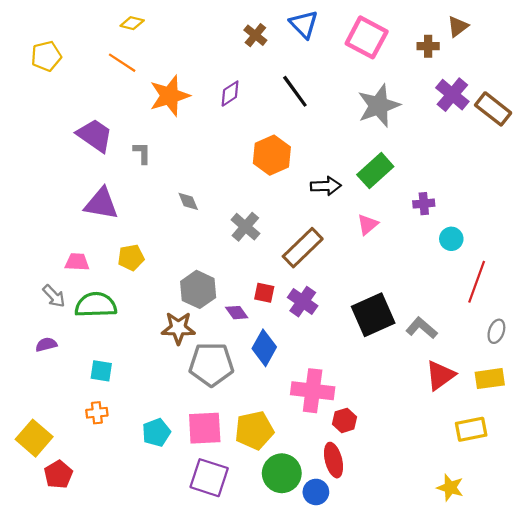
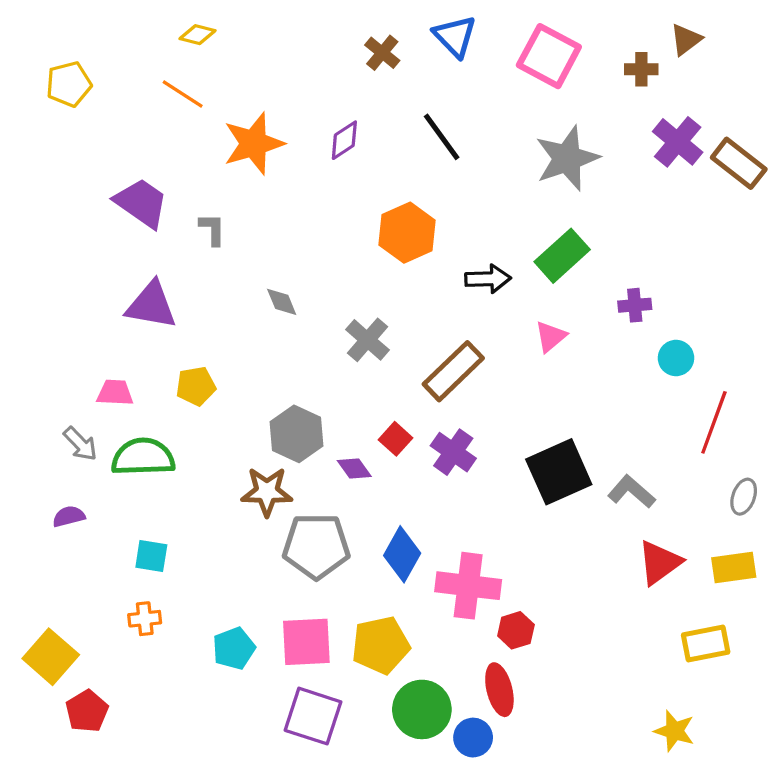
red square: (264, 293) -> (395, 439), turned 30
blue diamond: (264, 348) -> (402, 554), moved

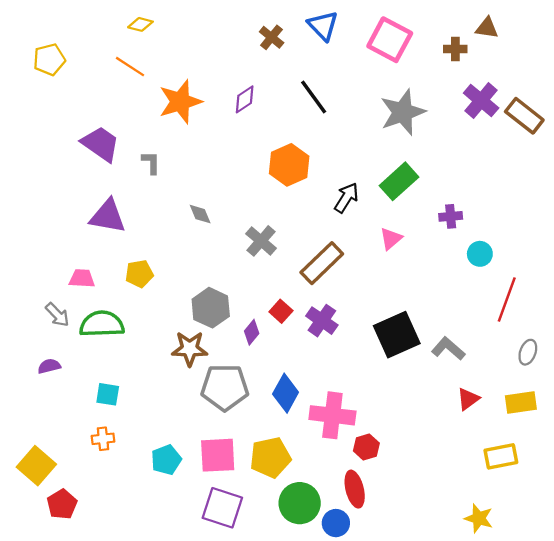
brown triangle: (686, 40) -> (487, 28), turned 45
black arrow: (488, 279) -> (346, 198), turned -56
purple diamond: (354, 469) -> (252, 332), turned 75
red triangle: (659, 563) -> (468, 399), size x0.7

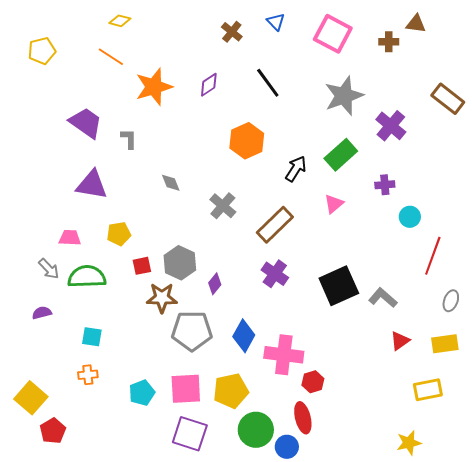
blue triangle: (323, 26) -> (276, 22), size x0.7
purple cross: (481, 101) -> (391, 126), moved
red square: (281, 311) -> (142, 266), moved, turned 36
yellow star: (479, 518) -> (409, 443), turned -30

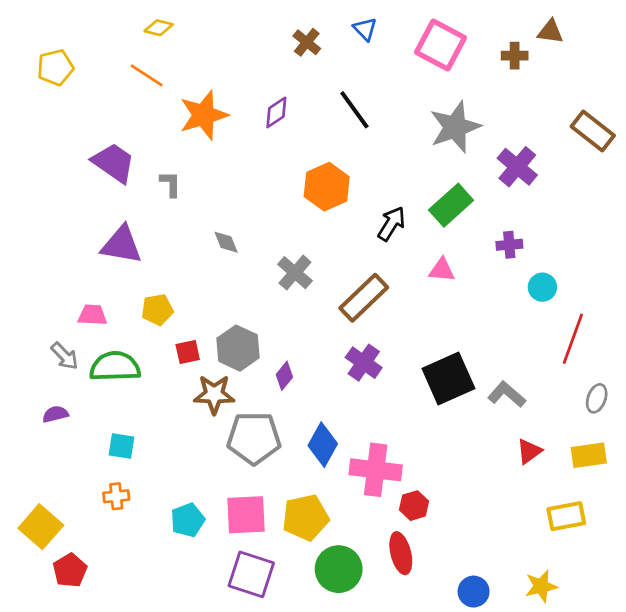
pink triangle: (334, 204) -> (442, 270), turned 45
blue circle: (287, 447) -> (474, 592), moved

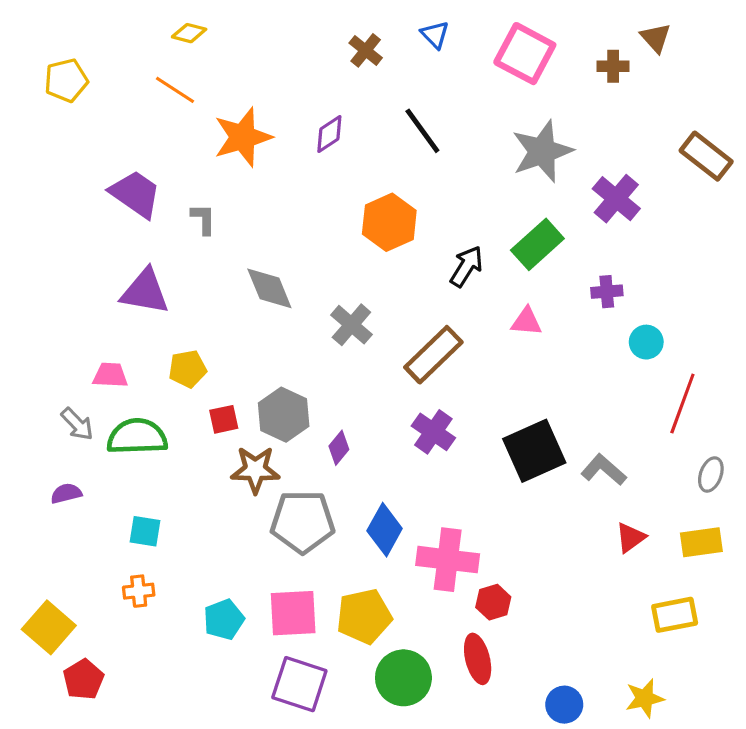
brown triangle: (550, 32) -> (656, 38), turned 40
gray diamond: (226, 242) -> (269, 288), size x1.6

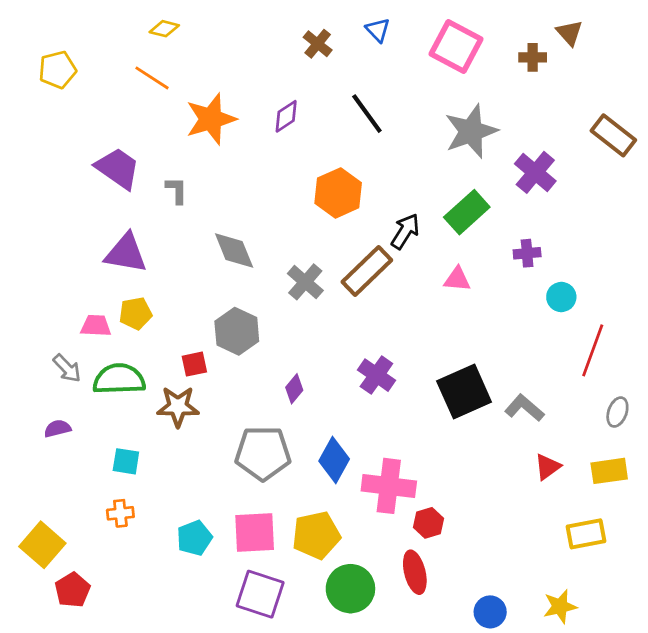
brown rectangle: (433, 355) -> (367, 271), moved
yellow pentagon: (188, 369) -> (136, 313), moved
gray hexagon: (284, 415) -> (237, 331), moved
brown star: (255, 470) -> (178, 407), moved

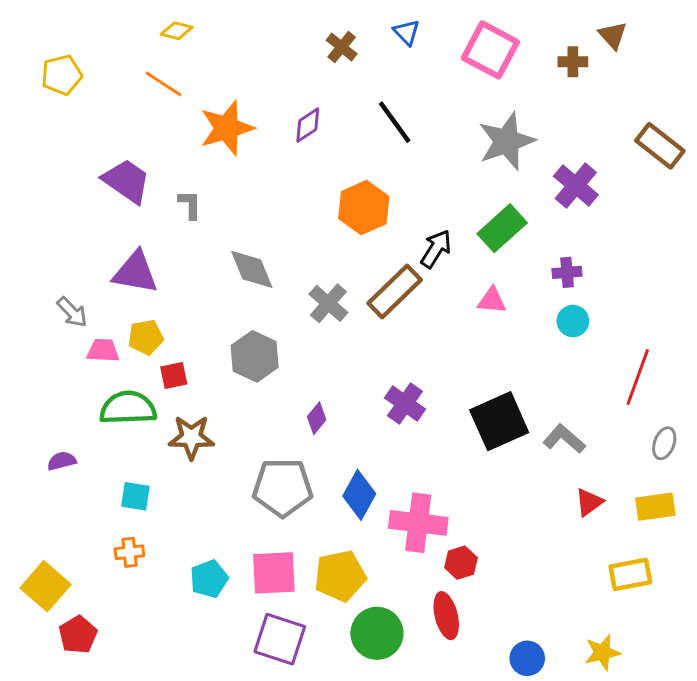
cyan circle: (561, 297) -> (573, 321), moved
red square: (194, 364) -> (174, 376), moved
gray arrow: (67, 368) -> (72, 312), moved

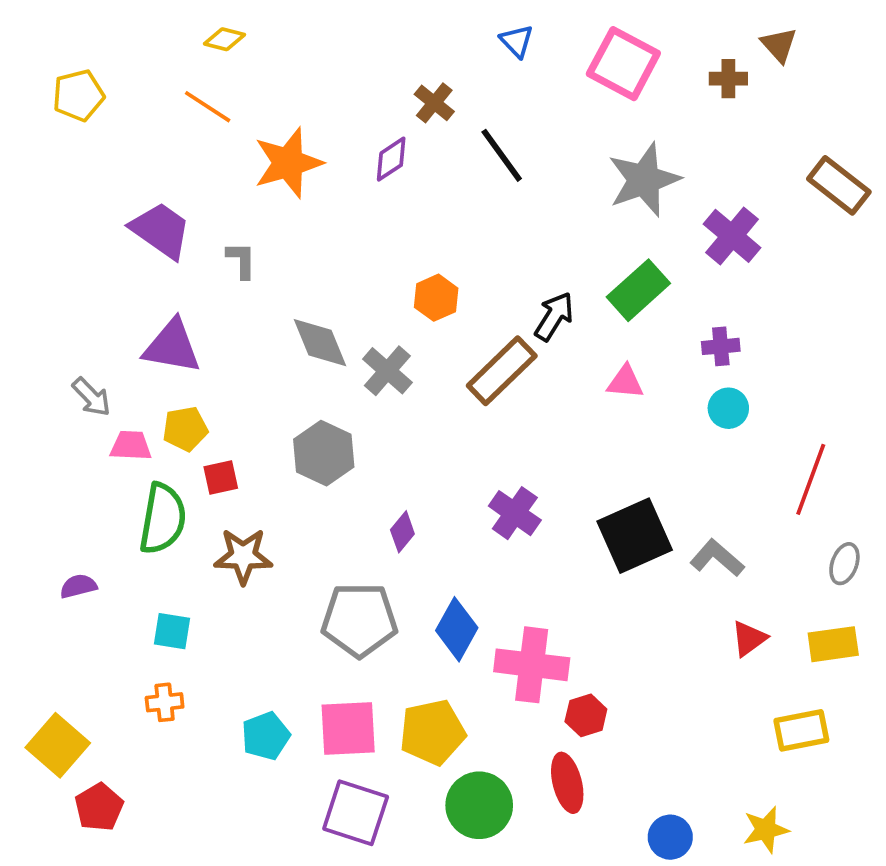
brown cross: (342, 47) -> (434, 103), moved
orange hexagon: (364, 208) -> (436, 298), moved, size x0.7
gray cross: (328, 303) -> (387, 371), moved
green semicircle: (128, 408) -> (163, 519), turned 102

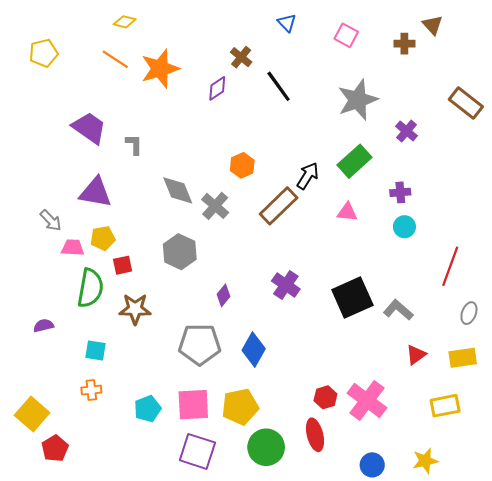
pink square: (623, 64) -> (346, 35), size x0.6
orange star: (288, 163) -> (160, 69), moved
purple cross: (732, 236) -> (407, 131), size x0.7
pink cross: (532, 665) -> (367, 400), moved, turned 30

